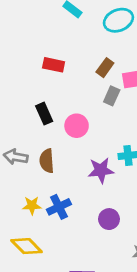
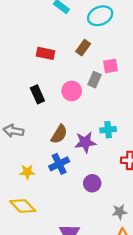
brown rectangle: (105, 68) -> (83, 48), moved
pink circle: (77, 126) -> (72, 91), moved
brown semicircle: (47, 161) -> (59, 134), moved, turned -144
blue cross: (59, 207) -> (59, 164), moved

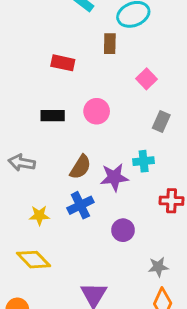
brown rectangle: (83, 48) -> (110, 44), moved, turned -35
pink square: (110, 66) -> (146, 79), turned -35
gray rectangle: (94, 80) -> (161, 122), moved
black rectangle: (37, 94) -> (53, 116), turned -66

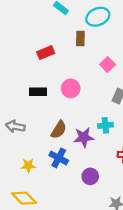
red rectangle: (63, 63) -> (46, 53), turned -35
blue cross: (80, 205) -> (59, 158), turned -36

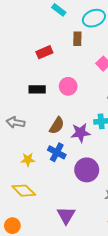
purple circle: (90, 176) -> (87, 170), size x1.5

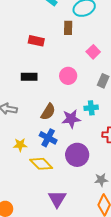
red rectangle: (44, 52) -> (36, 41), turned 35
pink circle: (68, 86) -> (68, 76), moved
yellow diamond: (24, 191) -> (41, 164), moved

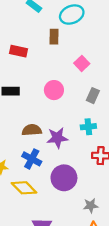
cyan cross: (91, 108) -> (88, 127), moved
brown semicircle: (48, 112) -> (32, 130), turned -126

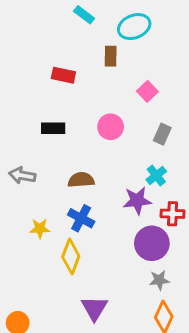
cyan cross: (88, 127) -> (156, 175), turned -32
purple star: (57, 138) -> (137, 201), moved
purple circle: (64, 178) -> (152, 243), moved
yellow diamond: (24, 188) -> (71, 257), turned 65

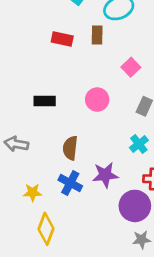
red rectangle: (63, 75) -> (62, 39), moved
brown semicircle: (81, 180) -> (70, 148), turned -80
purple star: (137, 201) -> (105, 175), moved
yellow diamond: (71, 257) -> (46, 229), moved

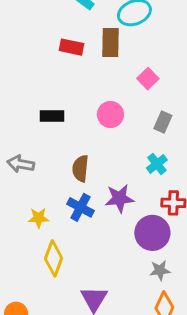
brown rectangle: (97, 35) -> (110, 43), size x1.4

